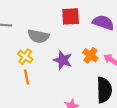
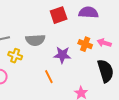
yellow cross: (25, 57) -> (15, 56), moved
orange line: (27, 77) -> (49, 77), moved

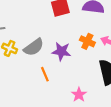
gray semicircle: (35, 40) -> (34, 47), moved, turned -36

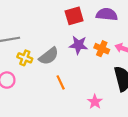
purple star: (61, 51) -> (78, 45), moved

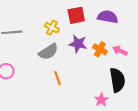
yellow cross: (25, 58) -> (52, 28), moved
pink star: (95, 102) -> (101, 100), moved

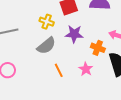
orange cross: (100, 49) -> (98, 48), moved
pink star: (101, 100) -> (86, 69), moved

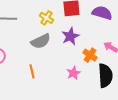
purple star: (74, 34) -> (70, 36), turned 30
orange line: (59, 70) -> (32, 71), moved

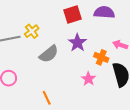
yellow cross: (46, 18) -> (32, 31), moved, turned 32
orange line: (32, 71) -> (47, 98), moved

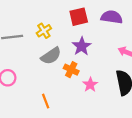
yellow cross: (32, 31) -> (44, 31), moved
orange cross: (101, 57) -> (71, 70), moved

